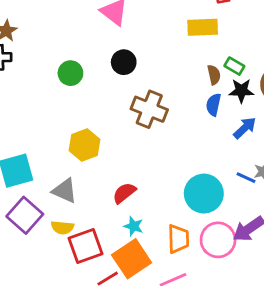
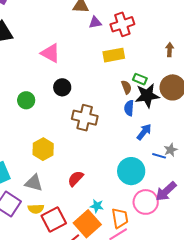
black star: (241, 91) -> (147, 96), size x1.4
blue arrow: (245, 128) -> (144, 132), moved
cyan star: (134, 226) -> (97, 206), moved
orange trapezoid: (178, 239) -> (120, 218), moved

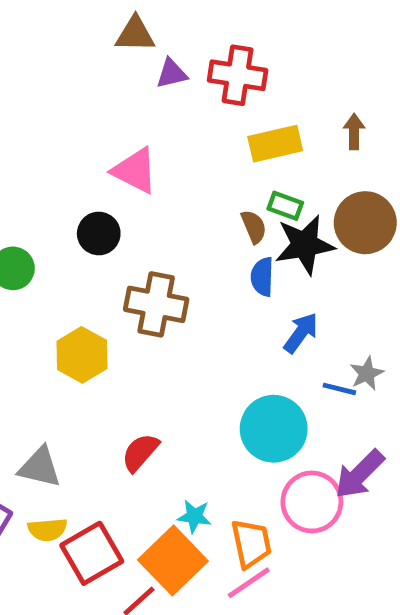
red cross: (122, 24) -> (238, 75), turned 30
pink triangle: (50, 53) -> (135, 171), moved
yellow rectangle: (114, 55) -> (275, 144), moved
yellow hexagon: (43, 149) -> (82, 355), moved

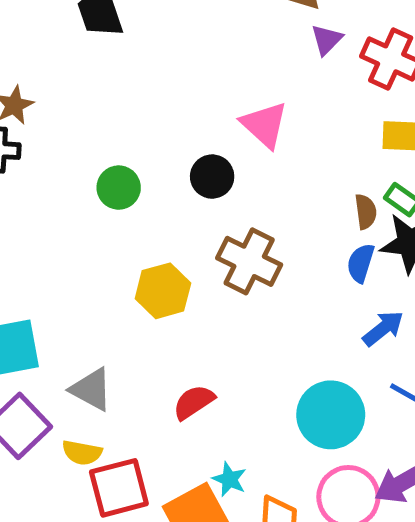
purple triangle: (172, 74) -> (327, 40), turned -48

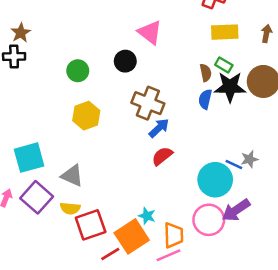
yellow hexagon: (163, 291) -> (86, 116), moved
blue arrow: (383, 328) -> (159, 128), moved
red semicircle: (194, 402) -> (162, 156), moved
cyan circle: (331, 415) -> (215, 180), moved

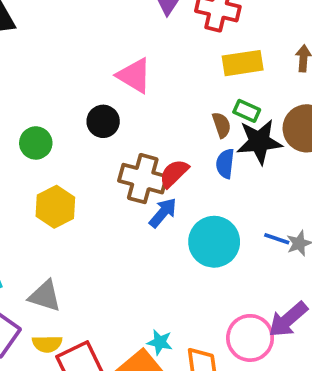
red semicircle: (162, 156) -> (174, 173), moved
blue line: (234, 164) -> (277, 239), moved
cyan circle: (215, 180) -> (214, 242), moved

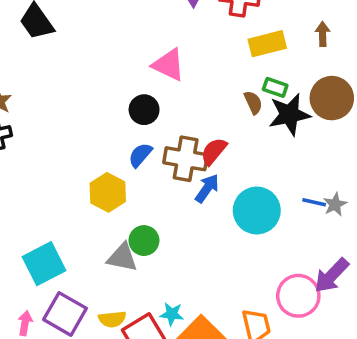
green circle: (36, 143) -> (144, 241), moved
blue semicircle: (225, 164) -> (140, 155), moved, turned 40
gray triangle: (45, 296) -> (122, 257), moved
cyan star: (160, 342) -> (172, 314), moved

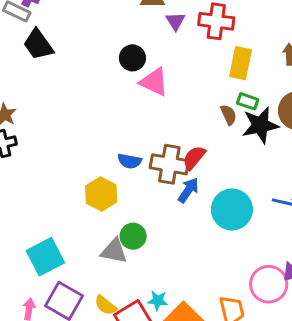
yellow rectangle: (267, 44) -> (241, 63), turned -64
black circle: (144, 110) -> (132, 58), moved
blue semicircle: (140, 155) -> (130, 161), turned -120
yellow semicircle: (112, 319) -> (105, 305), turned 45

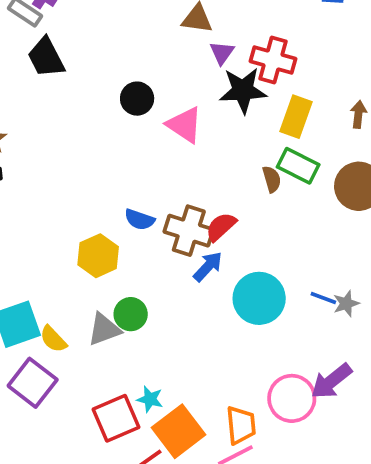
black circle: (132, 58) -> (137, 99), moved
green rectangle: (248, 101) -> (298, 166), size x1.5
black star: (260, 125) -> (243, 90), moved
gray triangle: (114, 251) -> (104, 329), turned -40
yellow semicircle: (105, 305) -> (53, 339), moved

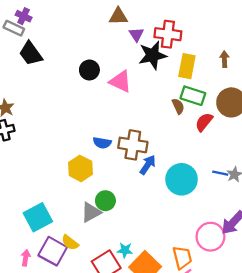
red semicircle: (221, 227) -> (204, 122), moved
yellow semicircle: (53, 339) -> (70, 243), moved

